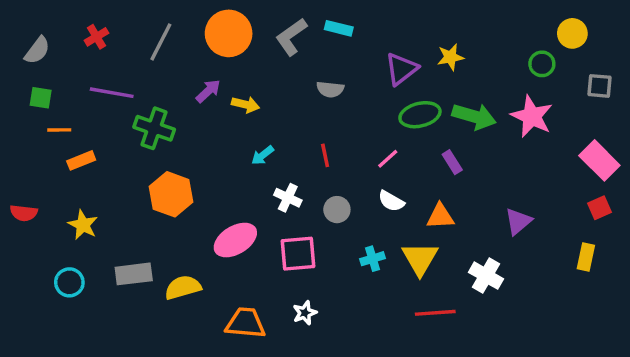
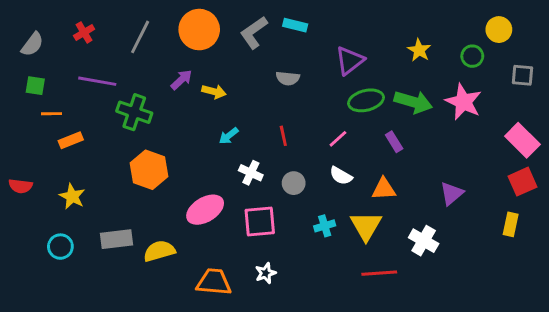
yellow star: (450, 57) -> (419, 50), moved, turned -30
red square: (599, 208) -> (522, 182), size x1.4

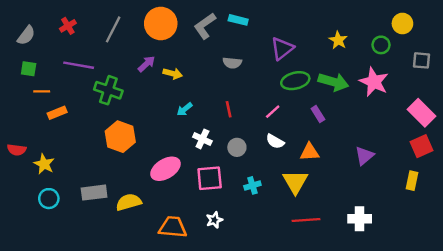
yellow star: (72, 196) -> (44, 164), moved
cyan cross: (325, 226) -> (252, 185), moved
white cross: (424, 241) -> (360, 219), moved, turned -30

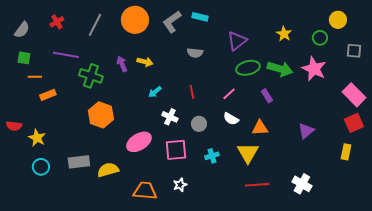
purple arrow: (146, 64) -> (122, 64), moved, turned -70
white cross: (360, 219) -> (302, 184), turned 30

